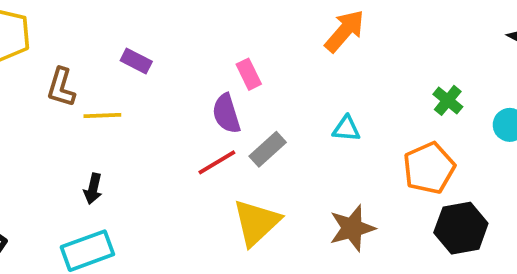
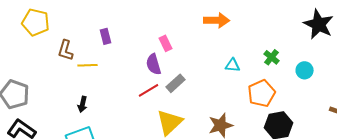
orange arrow: (345, 31) -> (217, 20), turned 50
purple rectangle: (136, 61) -> (106, 36), turned 49
cyan triangle: (346, 129) -> (233, 65), moved

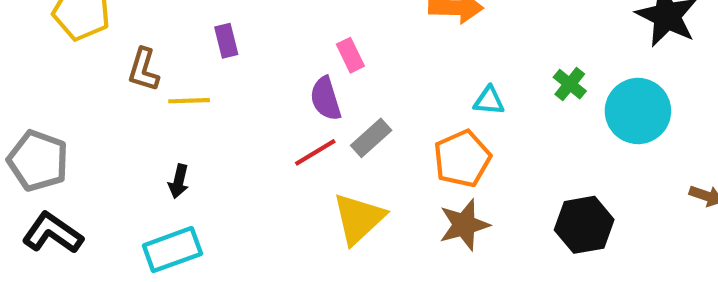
cyan circle: (305, 70) -> (638, 111), size x1.8
orange pentagon: (262, 93) -> (462, 159), moved

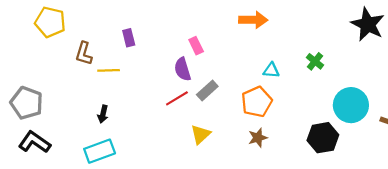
cyan circle: (638, 111) -> (351, 105), moved
yellow triangle: (359, 219) -> (201, 134), size x0.7
brown star: (464, 225) -> (258, 138), size x0.7

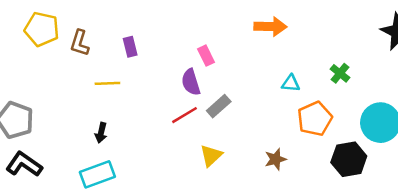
brown L-shape: (84, 53) -> (80, 43), moved
orange pentagon: (257, 102) -> (315, 119), moved

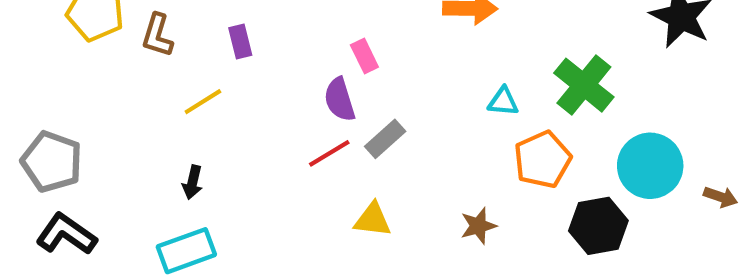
green cross: (340, 73) -> (584, 85), size x1.8
yellow line: (107, 83) -> (203, 102), turned -30
yellow triangle: (211, 155) -> (373, 220), turned 50

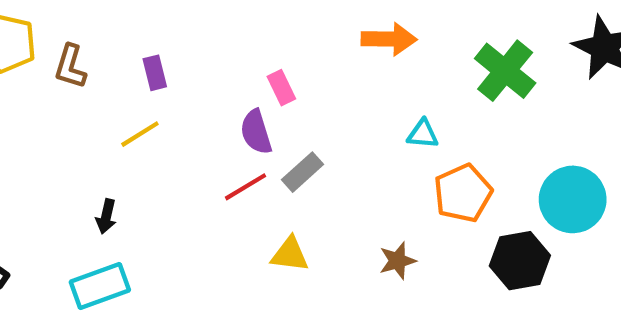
green cross: (584, 85) -> (505, 71), moved
yellow line: (203, 102) -> (140, 134), moved

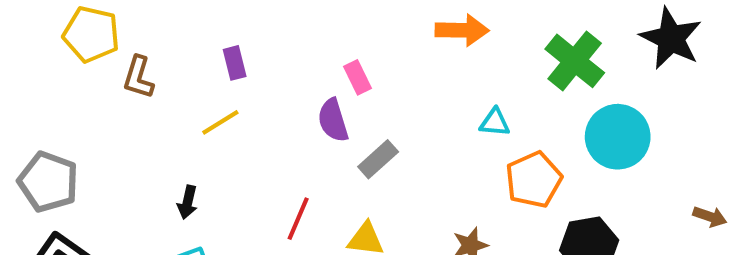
brown L-shape: (70, 67) -> (138, 77), moved
red line: (245, 187) -> (298, 219), moved, turned -36
cyan circle: (573, 199) -> (618, 137), moved

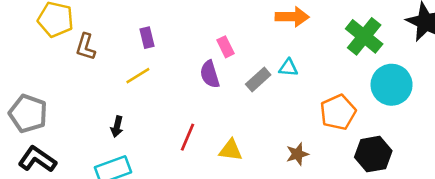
cyan triangle: (495, 122) -> (288, 68), moved
gray rectangle: (378, 159) -> (258, 79), moved

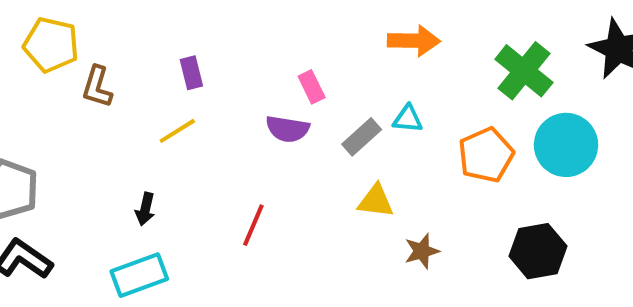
purple semicircle: (210, 74) -> (288, 129), turned -64
orange pentagon: (338, 112) -> (486, 155), moved
yellow triangle: (231, 150) -> (376, 201), moved

